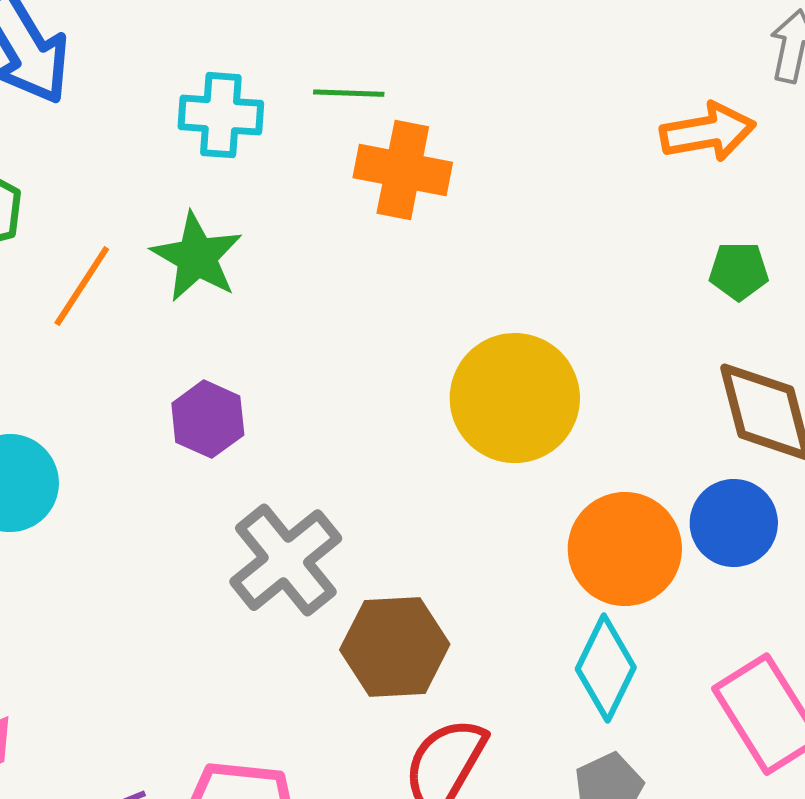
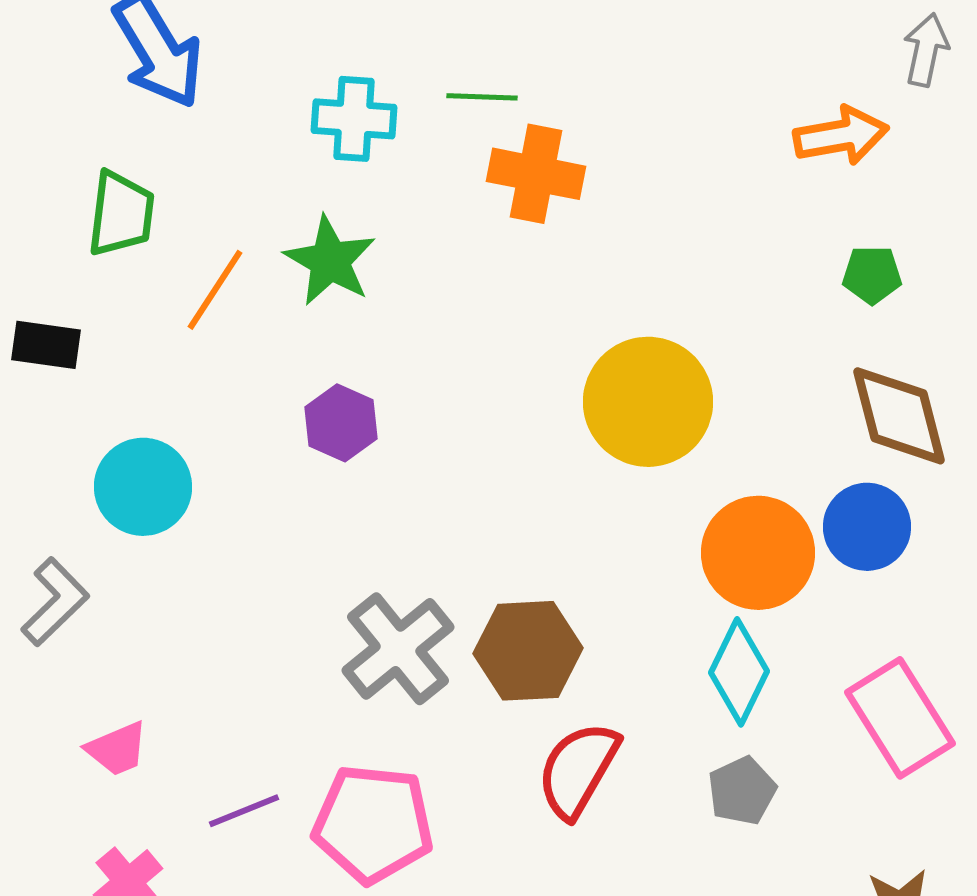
gray cross: (286, 560) -> (398, 649), moved

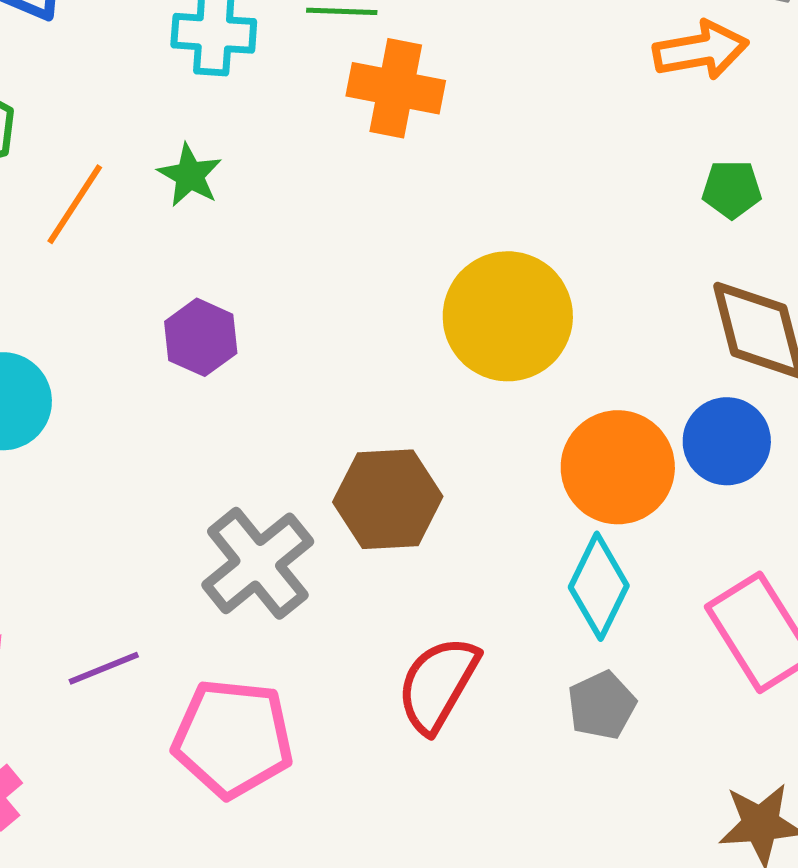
green star: (330, 261) -> (190, 175), size x0.7
brown hexagon: (528, 651) -> (388, 499), moved
purple line: (244, 811) -> (104, 668), moved

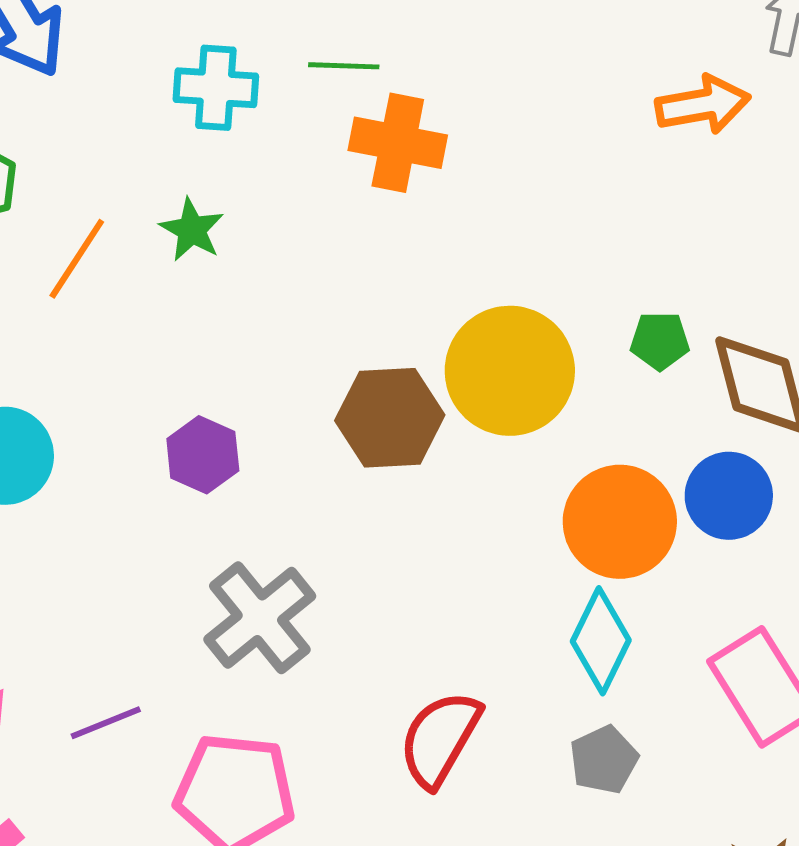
green pentagon: (732, 189) -> (660, 341), moved
purple hexagon: (201, 337) -> (203, 455), moved
brown hexagon: (388, 499) -> (390, 418), moved

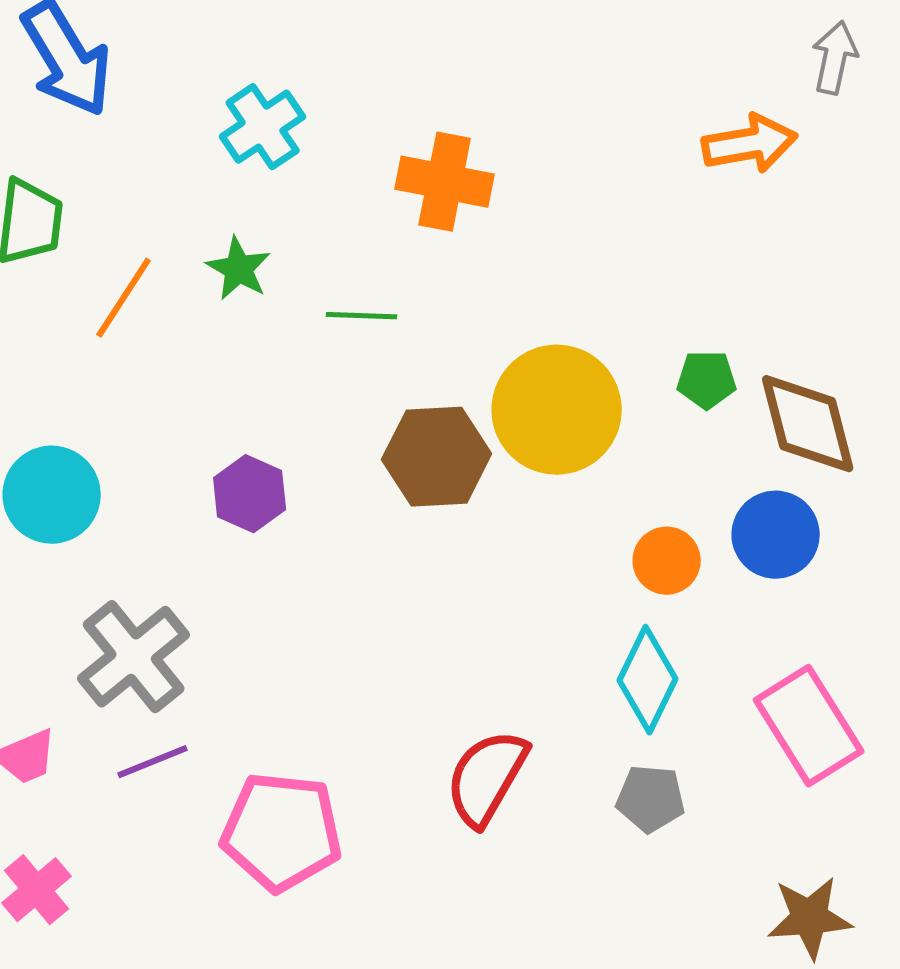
green line: (344, 66) -> (362, 316), moved
cyan cross: (216, 88) -> (263, 127), turned -38
orange circle: (620, 522) -> (667, 561), size x0.6
gray cross: (260, 618) -> (134, 657), moved
gray pentagon: (604, 760) -> (651, 799), turned 30

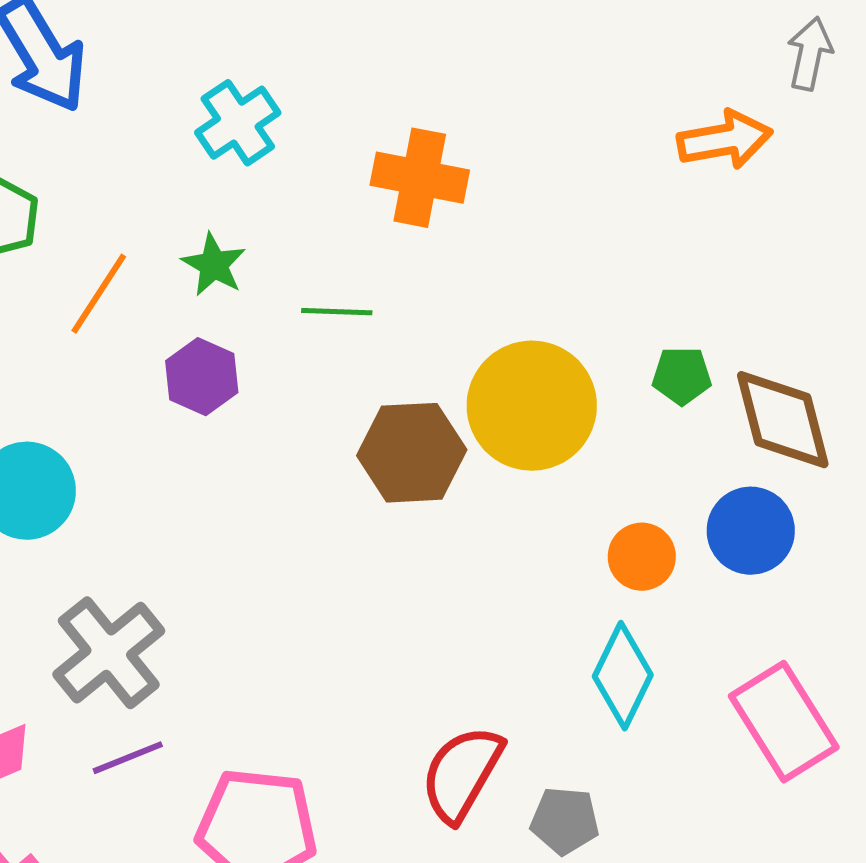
purple hexagon: (250, 494) -> (202, 377), moved
gray pentagon: (651, 799) -> (565, 821), moved

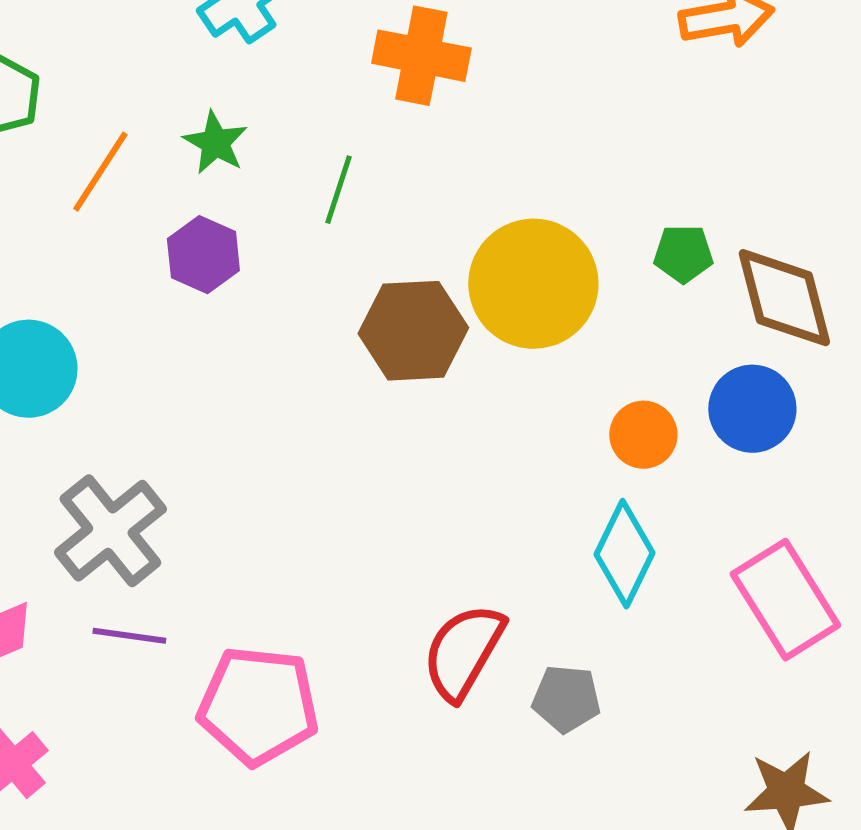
green line: (337, 312) -> (338, 190), turned -74
purple line: (128, 758) -> (129, 636), turned 30

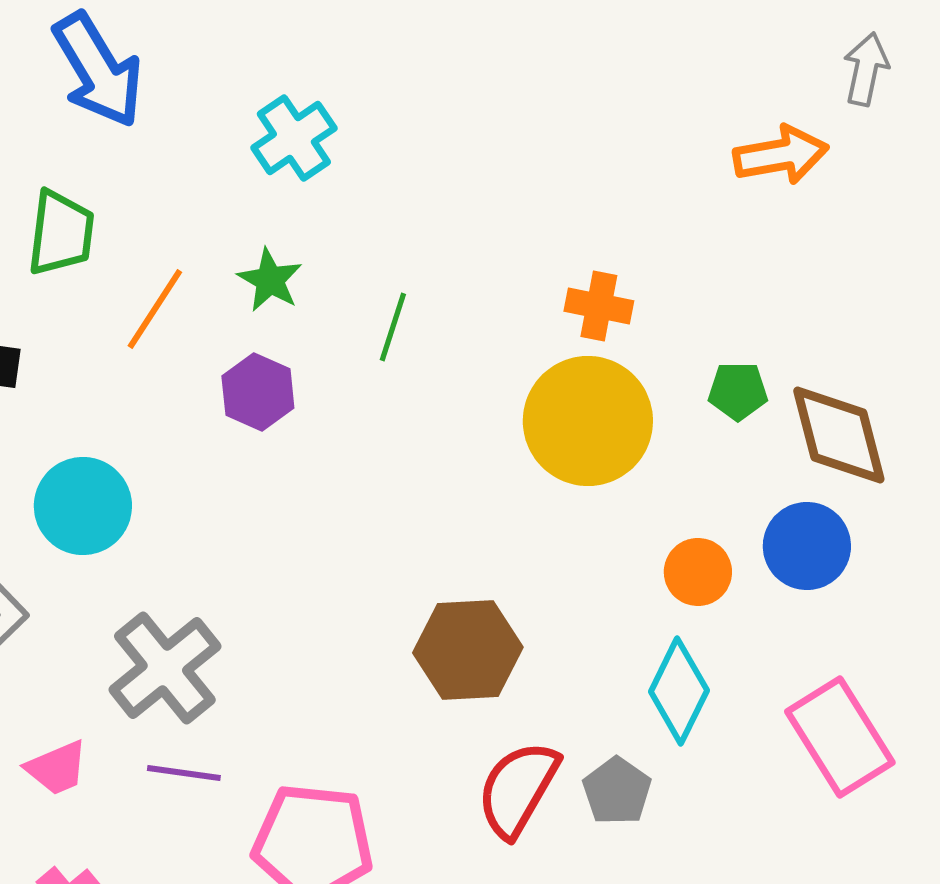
orange cross: (421, 56) -> (599, 306), moved, size x0.7
brown hexagon: (413, 331) -> (468, 650), moved
gray pentagon: (566, 699) -> (617, 791), moved, turned 30

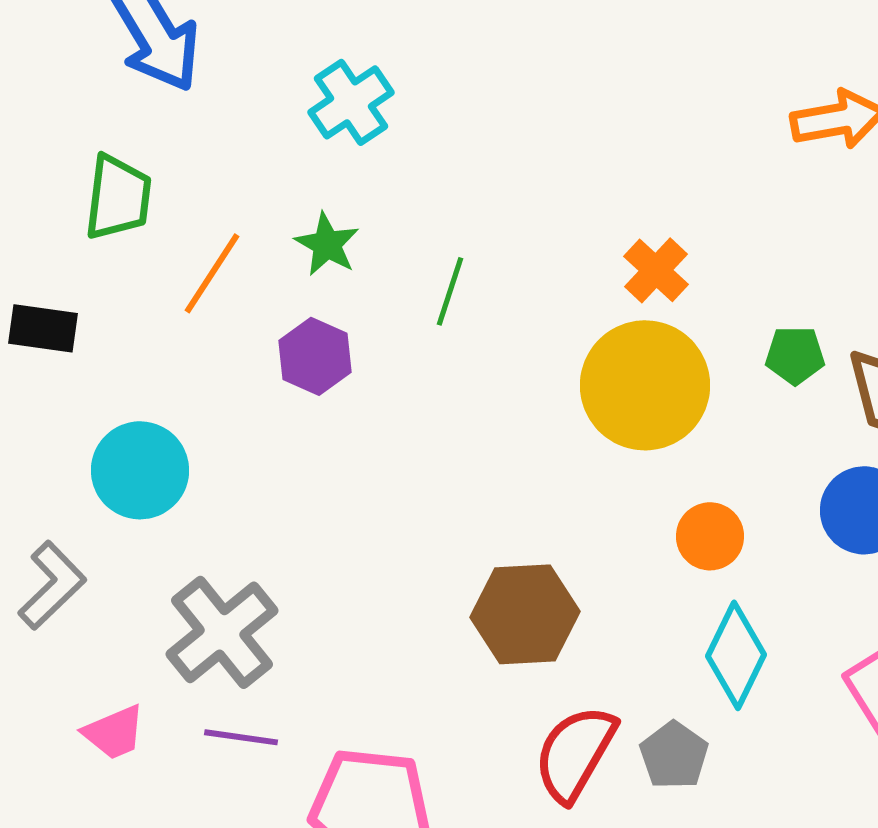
orange cross: (599, 306) -> (656, 270), turned 32
orange circle: (698, 572) -> (710, 536), moved

